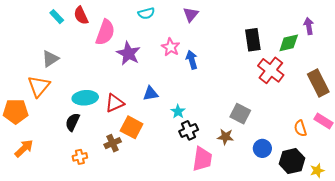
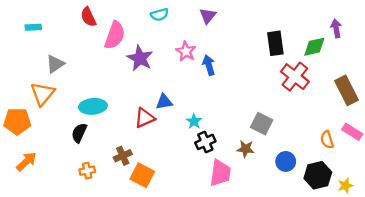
cyan rectangle: (57, 17) -> (33, 27), moved, turned -48
red triangle: (115, 103) -> (145, 118), moved
orange square: (132, 127) -> (142, 175), moved

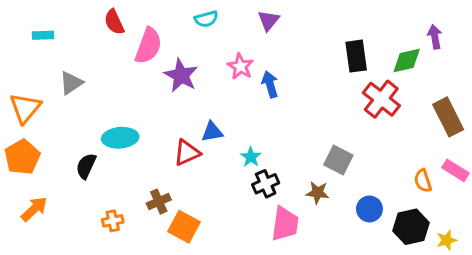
orange triangle: (42, 94) -> (25, 108), moved
orange pentagon: (17, 121) -> (22, 157), turned -30
black semicircle: (79, 133) -> (86, 166), moved

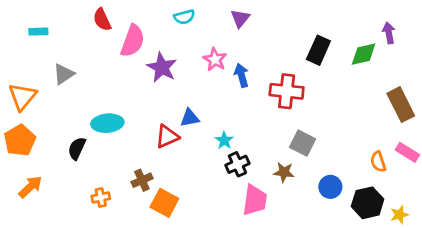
black rectangle: (356, 56) -> (318, 50), turned 32
red cross: (381, 99) -> (287, 91), moved, turned -32

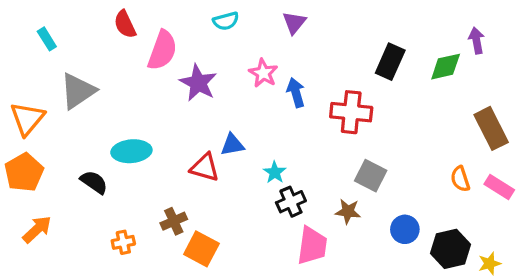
cyan rectangle: (38, 32) -> (47, 39), turned 60
gray triangle: (64, 74) -> (78, 91), size x1.4
red triangle: (167, 136) -> (205, 167), turned 40
black semicircle: (77, 148) -> (94, 182), turned 100
orange semicircle: (378, 162) -> (460, 179), moved

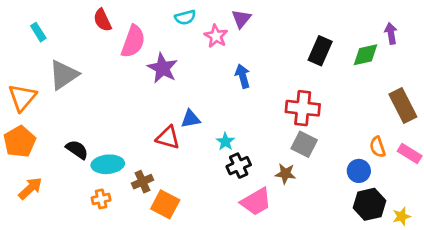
pink star: (263, 73) -> (216, 36), moved
red cross: (351, 112) -> (303, 108), moved
cyan ellipse: (131, 151) -> (108, 164), moved
blue circle: (405, 229) -> (359, 171), moved
pink trapezoid: (312, 246) -> (256, 202), turned 52

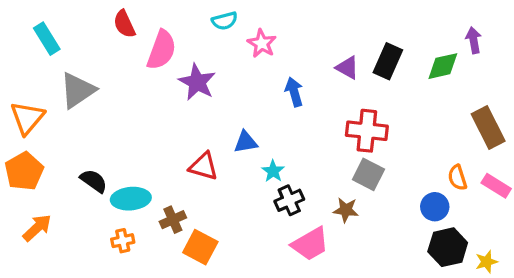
purple triangle: (241, 19) -> (347, 68), moved, turned -40
cyan rectangle: (38, 32) -> (47, 39), size x1.4
blue triangle: (191, 119) -> (246, 142), moved

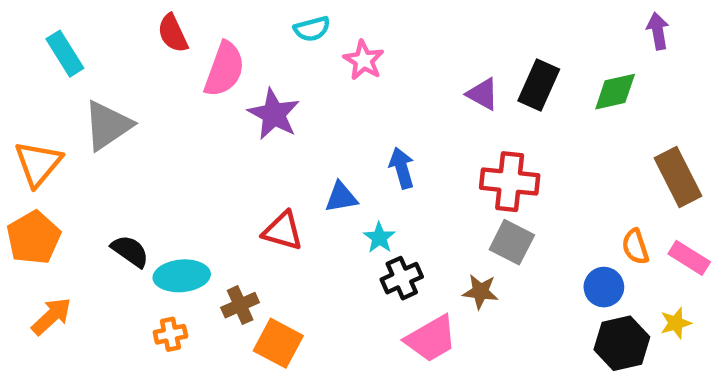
purple arrow: (474, 40) -> (658, 31), moved
blue arrow: (294, 92) -> (402, 168), moved
yellow star: (486, 262) -> (676, 323), moved

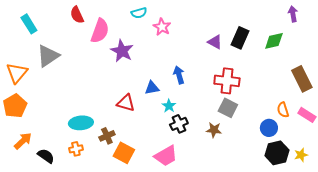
black semicircle: (130, 251) -> (46, 156), moved
yellow star: (676, 323) -> (301, 155), moved
pink trapezoid: (431, 339) -> (166, 156), moved

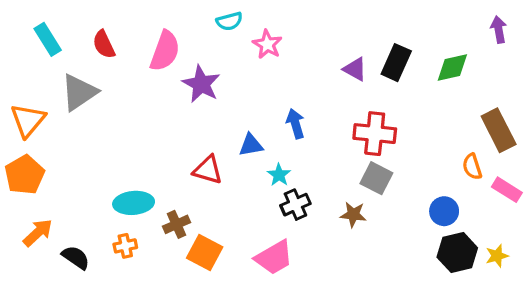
purple arrow: (293, 14) -> (499, 29), moved
red semicircle: (77, 15) -> (104, 44), moved
orange semicircle: (283, 110) -> (472, 167), moved

